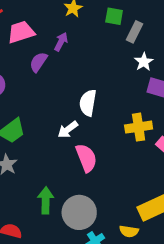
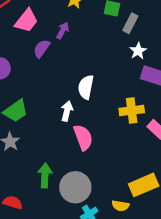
pink trapezoid: (21, 32) -> (26, 21), turned 145
white arrow: (68, 130) -> (67, 111), turned 138

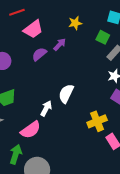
yellow cross: (132, 110) -> (97, 121), turned -30
pink semicircle: (83, 137) -> (31, 130), moved, turned 60

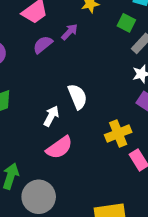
white semicircle: (66, 94) -> (78, 97), turned 132
pink semicircle: (31, 130) -> (59, 148), moved

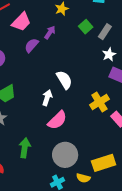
green square: (126, 23) -> (86, 27), moved, turned 32
gray circle: (39, 197) -> (65, 155), moved

